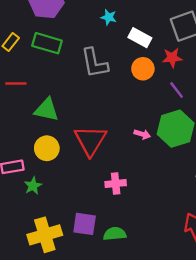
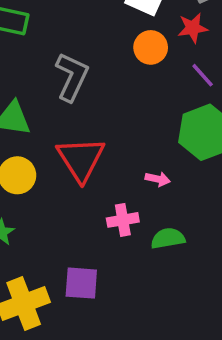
gray L-shape: (94, 63) -> (72, 77), moved, turned -140
pink arrow: (142, 134) -> (158, 179), moved
green semicircle: (115, 234) -> (168, 238), moved

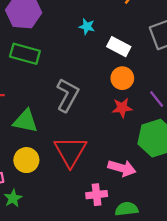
red star: (193, 28) -> (122, 108), moved
pink arrow: (158, 179) -> (122, 168), size x1.6

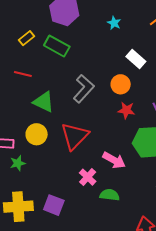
cyan star: (87, 27) -> (114, 23), moved
orange circle: (122, 78) -> (121, 84), moved
pink cross: (97, 195) -> (88, 177), turned 36

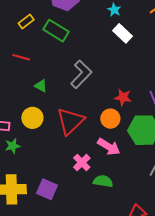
white rectangle: (136, 59) -> (122, 33), moved
orange circle: (121, 84) -> (110, 119), moved
green triangle: (44, 102) -> (41, 86), size x0.6

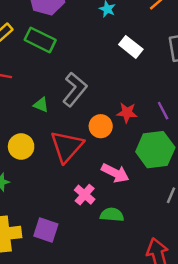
white rectangle: (122, 33) -> (131, 47), moved
green triangle: (41, 86) -> (41, 105), moved
orange circle: (110, 119) -> (101, 126), moved

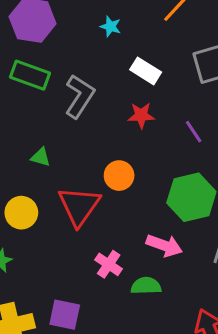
gray L-shape: (75, 89) -> (80, 96), moved
purple line: (163, 111) -> (194, 132), moved
red star: (127, 113) -> (141, 115), moved
pink arrow: (115, 173) -> (164, 245), moved

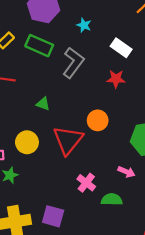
cyan star: (111, 26) -> (84, 25), moved
pink arrow: (164, 245) -> (126, 172), size x0.7

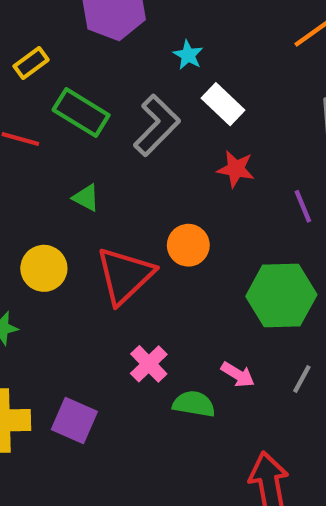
green rectangle: (39, 46) -> (81, 113), moved
white rectangle: (121, 48) -> (223, 104), moved
pink arrow: (126, 172) -> (238, 375), moved

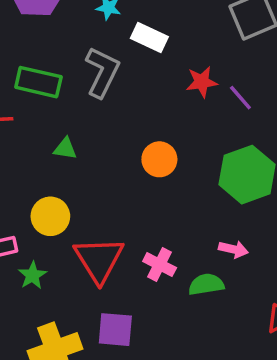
red star: (236, 169) -> (202, 82), moved
red triangle: (125, 276) -> (99, 260), moved

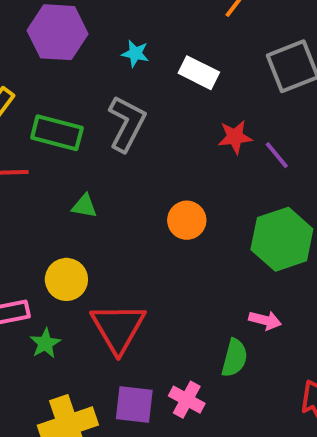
white rectangle: (149, 37) -> (199, 73), moved
pink cross: (160, 265) -> (187, 400), moved
green semicircle: (206, 284) -> (234, 358), turned 112

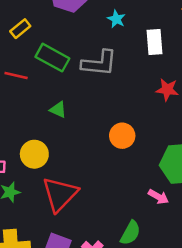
white rectangle: (199, 73) -> (154, 42), turned 45
gray L-shape: (127, 124) -> (99, 63), turned 54
pink arrow: (265, 320) -> (158, 197), moved

